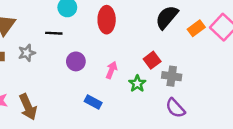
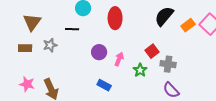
purple circle: (76, 61) -> (99, 52), moved

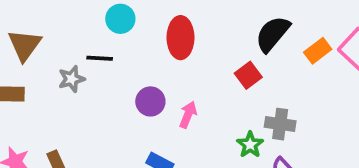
gray star: (50, 45) -> (72, 79), moved
red square: (152, 51) -> (248, 75), moved
green star: (140, 70) -> (250, 145), moved

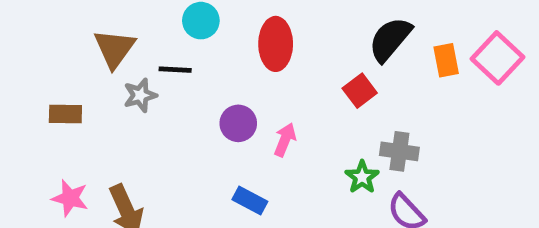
brown triangle: (25, 45) -> (114, 49), moved
orange rectangle: (318, 51) -> (446, 60), turned -64

